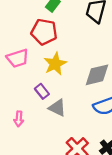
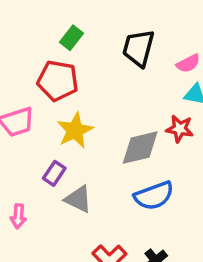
purple rectangle: (42, 91) -> (54, 173), turned 72

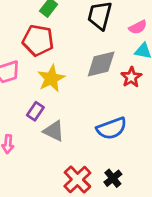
red star: (180, 129) -> (131, 77), turned 30
gray diamond: (140, 148) -> (101, 64), moved

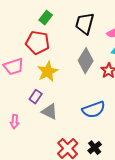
gray diamond: (101, 64) -> (86, 61), turned -45

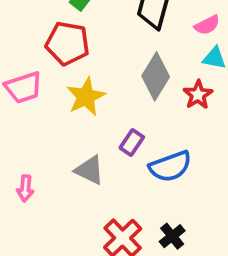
purple rectangle: (36, 97) -> (132, 143), moved

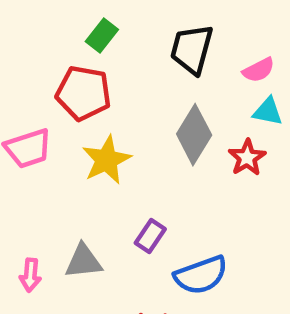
purple rectangle: (132, 143) -> (150, 236), moved
blue semicircle: (170, 166) -> (201, 275), moved
gray triangle: (90, 170) -> (83, 261), moved, turned -32

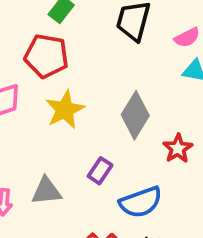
gray diamond: (194, 135) -> (135, 115), moved
red star: (247, 158) -> (178, 148), moved

